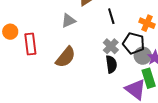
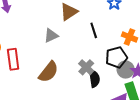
black pentagon: (134, 43) -> (116, 57), turned -30
gray cross: (111, 46) -> (86, 67), moved

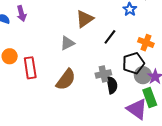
black line: (94, 30) -> (110, 37), turned 56
gray cross: (86, 67) -> (103, 74), turned 35

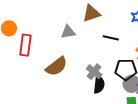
black line: (110, 37) -> (111, 38), turned 49
gray cross: (103, 74) -> (94, 72), turned 35

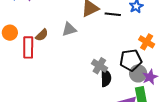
black line: (111, 38) -> (113, 14), moved
brown semicircle: (56, 66) -> (42, 35), moved, size x0.6

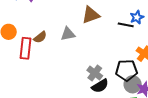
black line: (113, 14) -> (126, 25), moved
black semicircle: (106, 78) -> (100, 86), turned 54

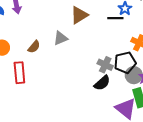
red rectangle: (26, 48) -> (19, 73), moved
gray cross: (95, 73) -> (105, 65), moved

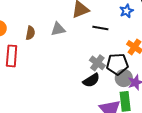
black line: (115, 18) -> (100, 28), moved
brown semicircle: (34, 47) -> (30, 33), turned -40

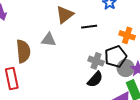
gray triangle: (58, 29) -> (49, 40), turned 35
brown semicircle: (30, 33) -> (23, 51), size x1.6

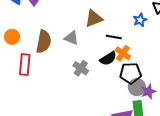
orange cross: (127, 35) -> (123, 53), moved
gray cross: (96, 61) -> (81, 68), moved
black semicircle: (95, 79) -> (108, 58), moved

